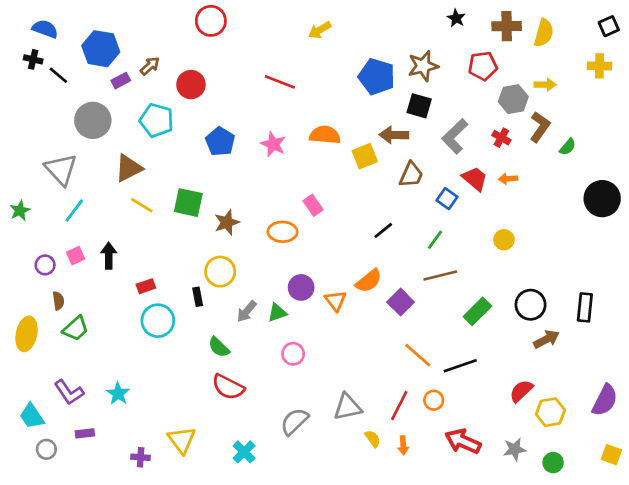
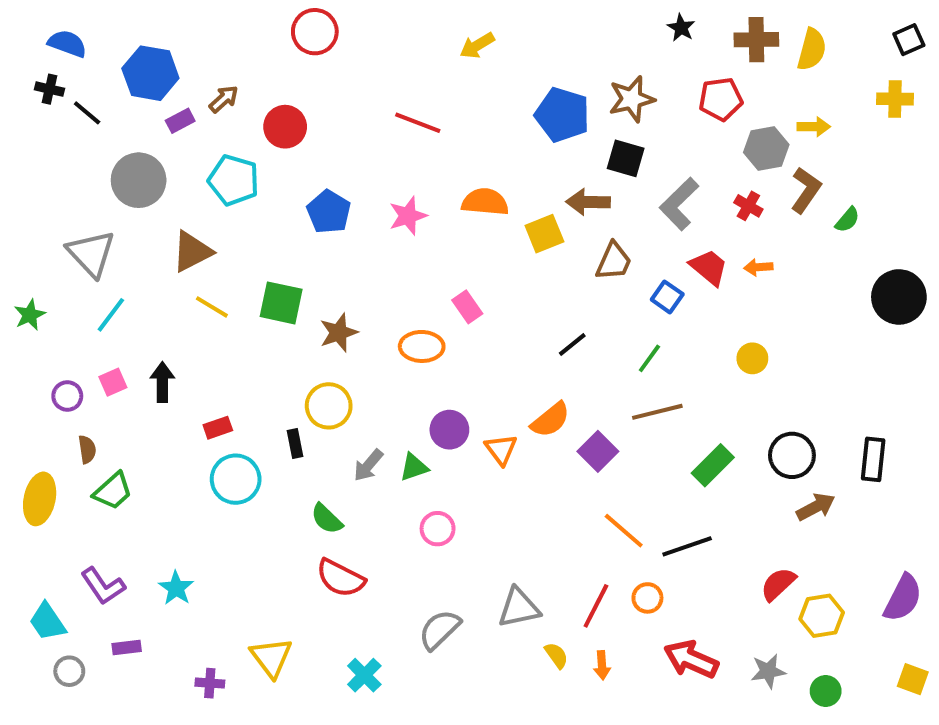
pink star: (273, 144) -> (408, 216), turned 30

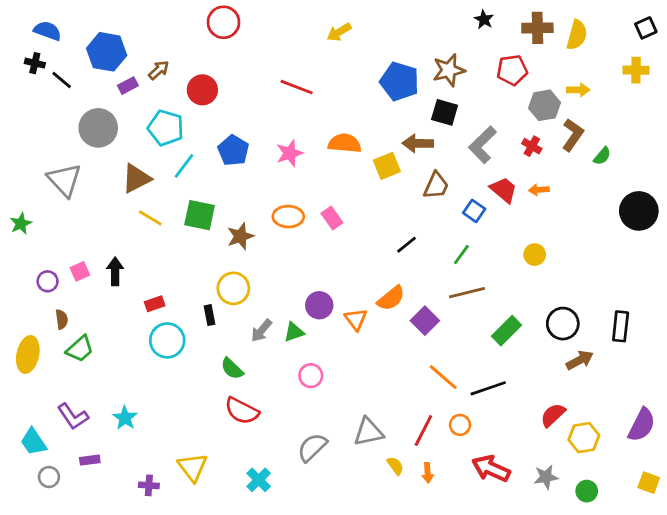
cyan line: (111, 315) -> (184, 166), moved
orange ellipse: (422, 346) -> (288, 217), moved

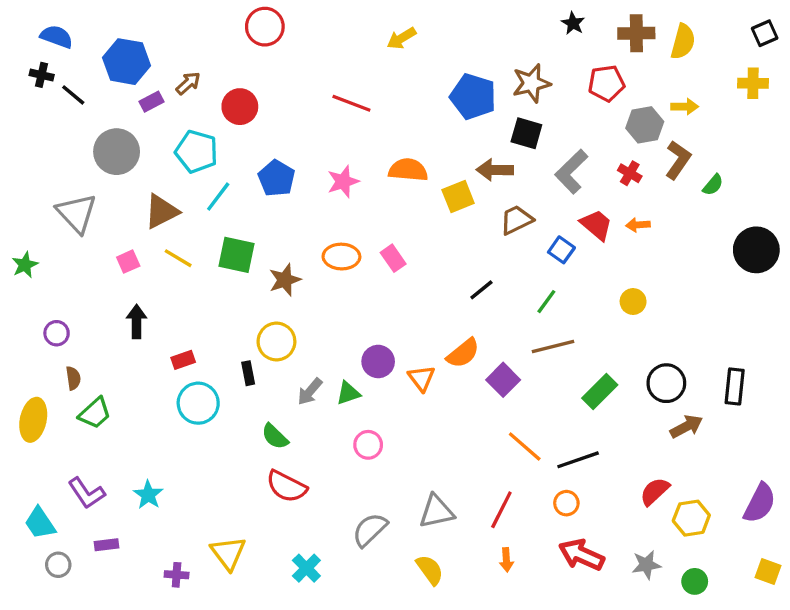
brown trapezoid: (436, 186) -> (516, 220), turned -140
pink square: (80, 271) -> (128, 262), moved
orange circle: (460, 425) -> (566, 503), moved
yellow semicircle: (395, 466) -> (430, 570), moved, size x1.4

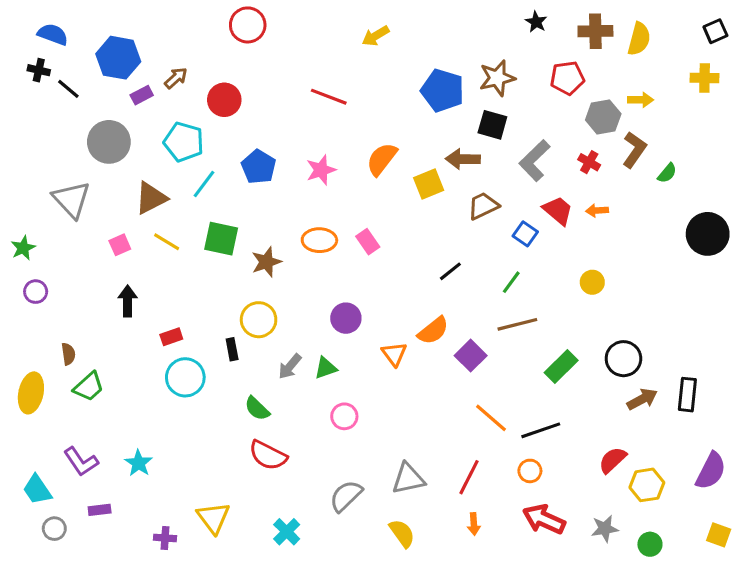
orange semicircle: (408, 170) -> (382, 159), turned -57
purple circle: (57, 333) -> (36, 292), moved
purple circle: (378, 361) -> (346, 318), moved
black rectangle: (735, 386) -> (687, 395), moved

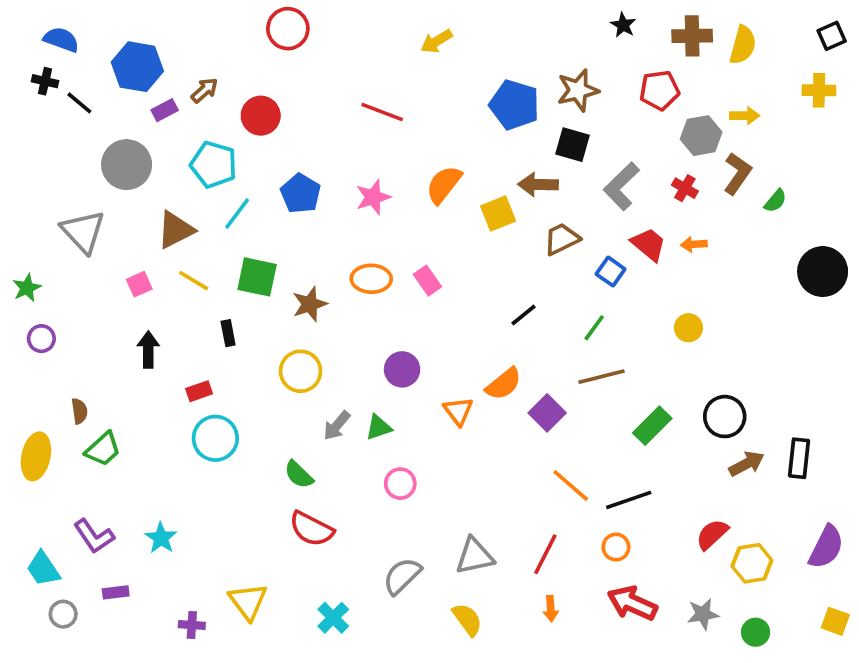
black rectangle: (232, 349) -> (228, 333), moved

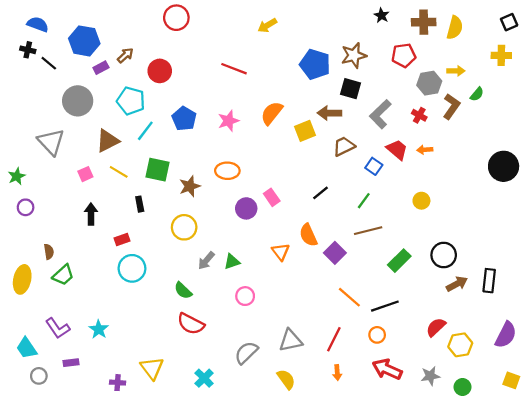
green semicircle: (775, 201) -> (477, 94), moved
pink rectangle: (427, 281) -> (272, 197), moved
purple circle: (402, 369) -> (246, 208), moved
orange semicircle: (504, 384) -> (308, 235), turned 105

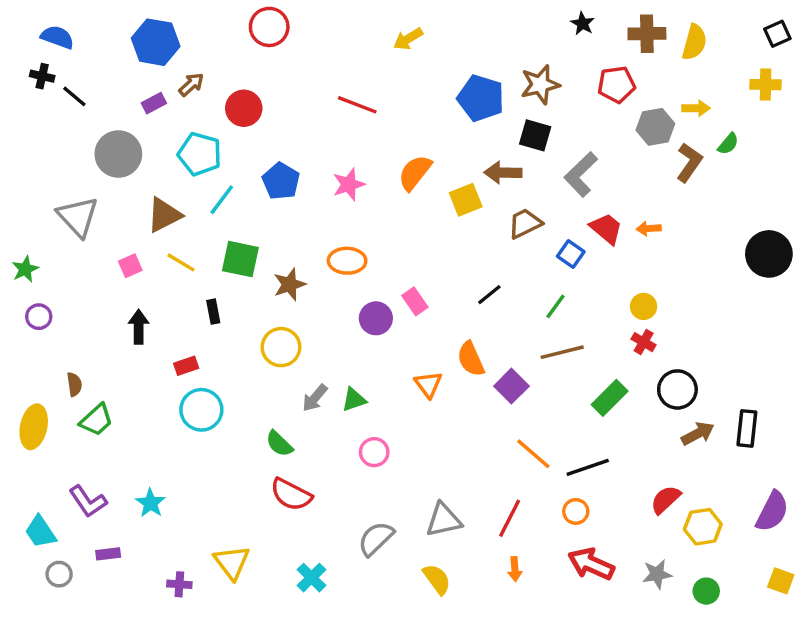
blue hexagon: (84, 41) -> (156, 42), moved
red cross: (419, 115) -> (644, 342), moved

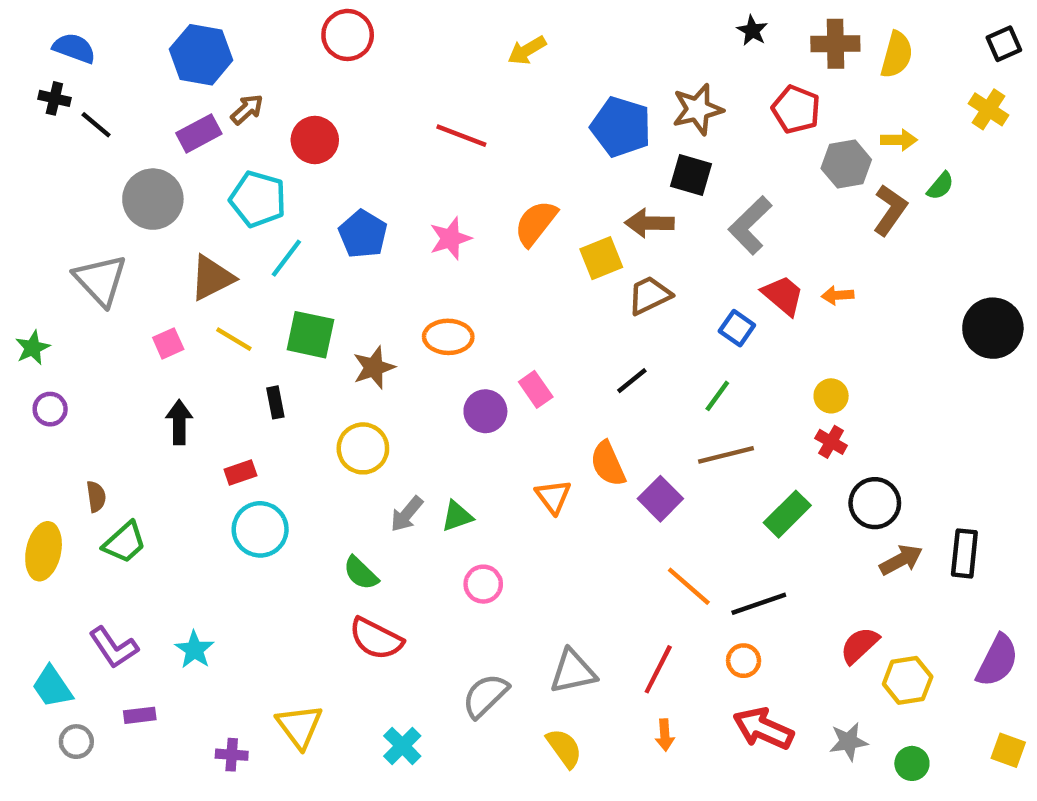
red pentagon: (616, 85) -> (796, 109), turned 30
yellow cross: (766, 85) -> (989, 109), turned 32
purple rectangle: (154, 103) -> (199, 133), size x1.4
brown trapezoid: (525, 223) -> (649, 295), moved

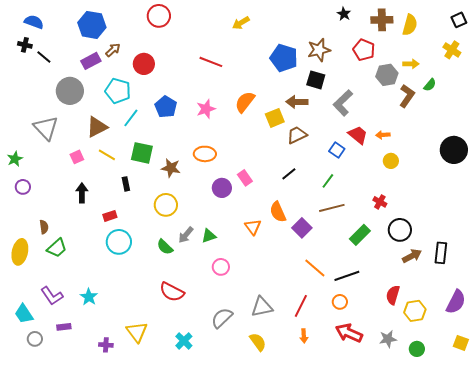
brown star: (374, 367) -> (171, 168), turned 30
yellow circle: (831, 396) -> (391, 161), moved
green semicircle: (361, 573) -> (165, 247), moved
red semicircle: (859, 645) -> (393, 295), turned -30

